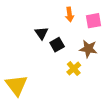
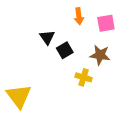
yellow cross: (74, 69) -> (84, 77), turned -32

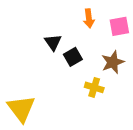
brown star: (100, 55) -> (113, 62), turned -30

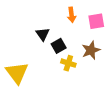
yellow cross: (94, 87) -> (68, 63), moved
yellow triangle: (21, 109) -> (17, 73), moved

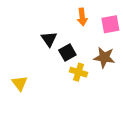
brown star: (91, 50) -> (104, 57), turned 30
yellow triangle: (17, 73) -> (20, 83), size x0.6

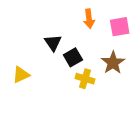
brown star: (104, 57) -> (113, 63), turned 30
yellow triangle: (20, 83) -> (21, 75), moved, turned 42

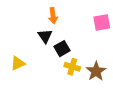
orange arrow: (89, 19) -> (53, 16), moved
brown star: (113, 63) -> (96, 71), moved

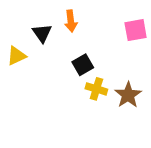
black triangle: (45, 36) -> (42, 33), moved
yellow triangle: (18, 63) -> (16, 56), moved

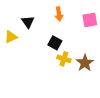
orange arrow: (71, 21) -> (59, 14), moved
black square: (83, 65) -> (55, 43), turned -32

